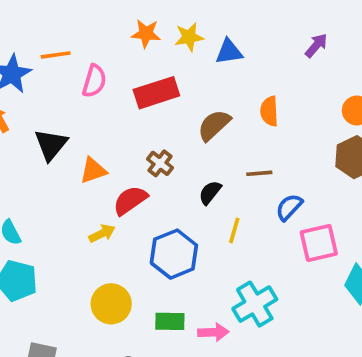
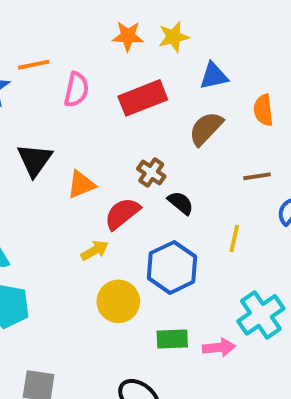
blue triangle: (229, 52) -> (214, 76), moved
black semicircle: (210, 193) -> (181, 203), moved, turned 95
yellow circle: (111, 304) -> (118, 301), moved

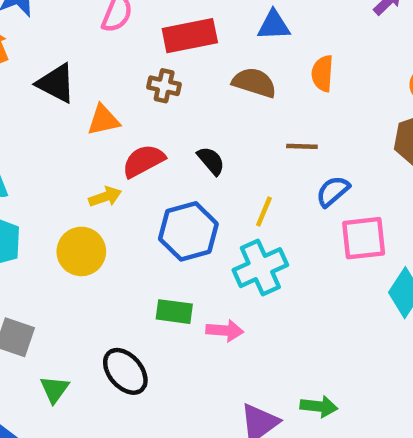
brown semicircle: (206, 129) -> (254, 83), turned 54
black triangle: (35, 160) -> (56, 83), turned -48
brown cross: (151, 172) -> (164, 86), moved, turned -32
yellow circle: (118, 301) -> (81, 251), moved
cyan cross: (261, 315) -> (260, 268), moved

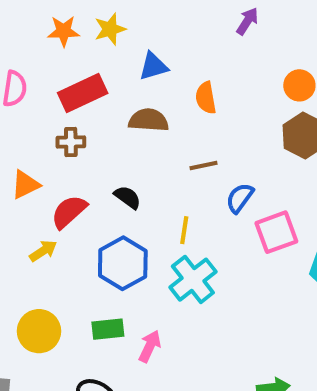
yellow circle: (81, 251) -> (39, 331), moved
green rectangle: (174, 312) -> (108, 329), moved
pink arrow: (225, 331) -> (150, 346), moved, turned -56

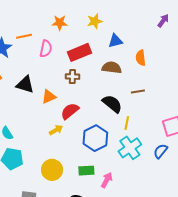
orange star: (64, 31) -> (60, 23), moved
black semicircle: (127, 197) -> (112, 104), moved, size x1.5
blue semicircle: (240, 198) -> (161, 151), moved

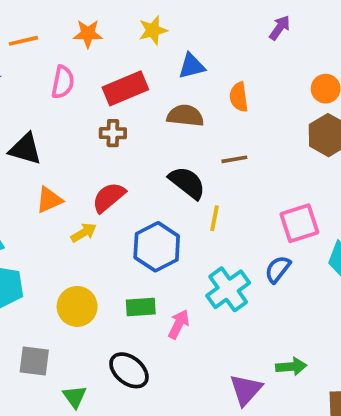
orange line: (24, 36) -> (23, 41), moved
orange triangle: (49, 97) -> (49, 200), moved
cyan cross: (130, 148) -> (228, 289), moved

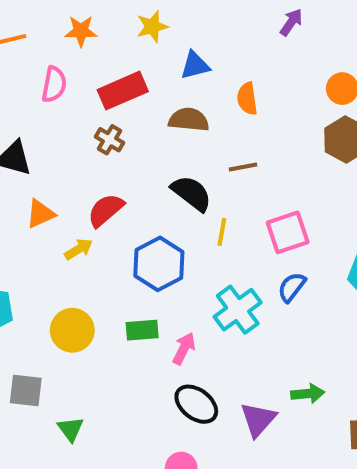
brown cross: (113, 133) -> (110, 140), turned 30
pink square: (299, 223) -> (288, 232), moved
black ellipse: (129, 370) -> (196, 404), moved

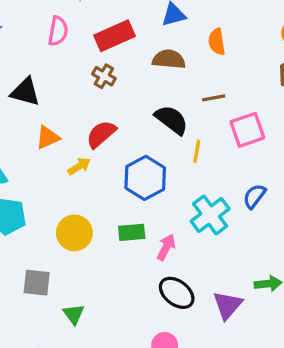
pink square: (288, 232) -> (247, 130), moved

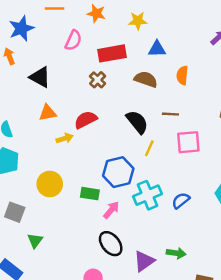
blue hexagon: (145, 178) -> (118, 172), moved
blue semicircle: (254, 196) -> (181, 201), moved

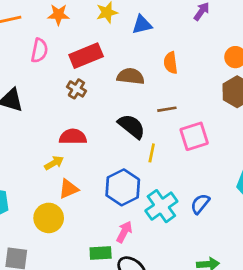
blue triangle: (157, 49) -> (142, 25), moved
orange triangle: (48, 113) -> (69, 189), moved
red semicircle: (86, 120) -> (73, 137), turned 40
green rectangle: (90, 194) -> (101, 253), moved

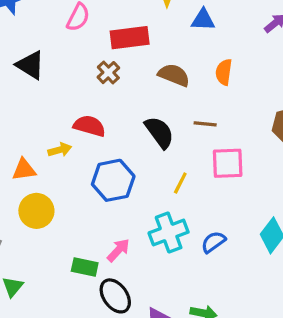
yellow line: (152, 153) -> (180, 183), moved
blue hexagon: (123, 187) -> (113, 180), moved
orange triangle: (69, 189) -> (24, 170), moved

